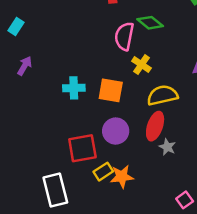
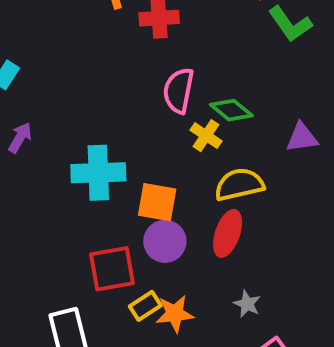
green diamond: (150, 23) -> (231, 110), moved
cyan cross: (74, 88) -> (98, 173), size x1.5
orange square: (111, 90) -> (157, 202), moved
gray star: (167, 147) -> (247, 304), moved

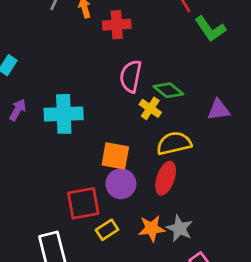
cyan cross: (98, 173) -> (64, 114), moved
gray star: (247, 304) -> (180, 228), size x1.4
orange star: (175, 314) -> (152, 228), moved

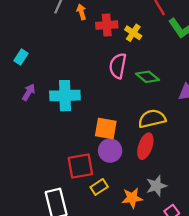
yellow cross: (150, 108) -> (133, 33), moved
orange star: (152, 228) -> (132, 198), moved
gray star: (180, 228) -> (156, 186), turned 30

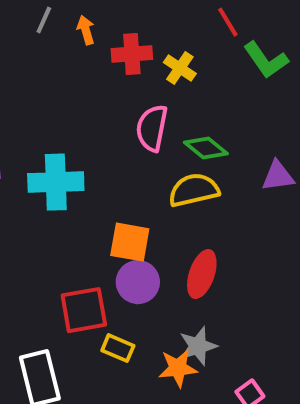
yellow semicircle: (152, 119) -> (194, 190), moved
gray star: (156, 186) -> (198, 346), moved
yellow rectangle: (99, 187) -> (118, 348), turned 56

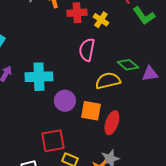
green diamond: (206, 148) -> (128, 65), moved
orange square: (130, 242) -> (91, 111), moved
purple circle: (138, 282) -> (65, 101), moved

